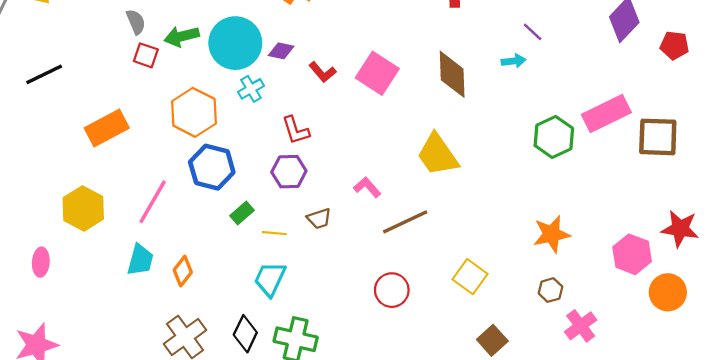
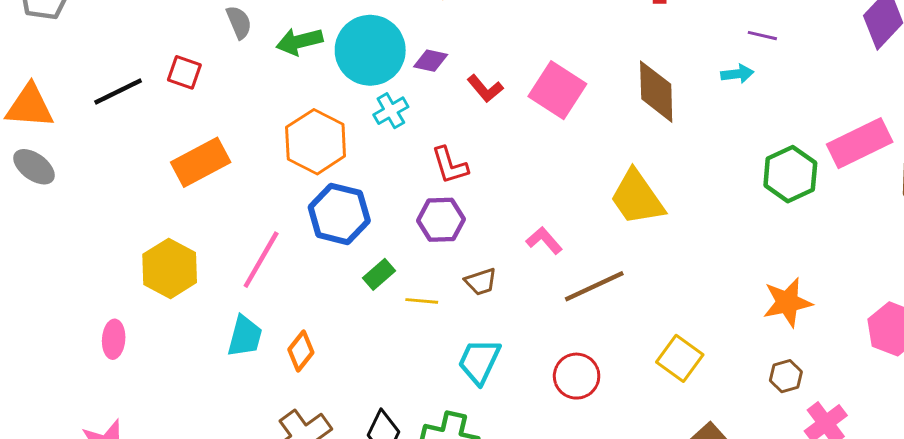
purple line: (533, 32) -> (762, 36), turned -30
red square: (146, 55) -> (184, 72), moved
cyan trapezoid: (270, 279) -> (479, 361), moved

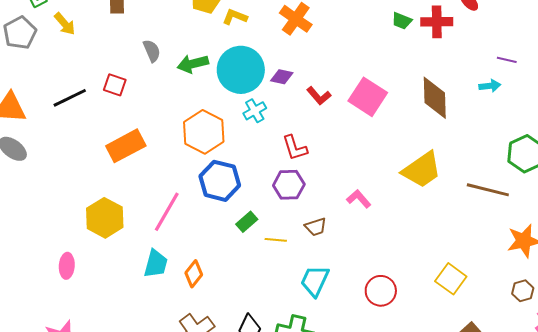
yellow trapezoid: (637, 198) -> (422, 170), turned -90
brown line: (594, 286) -> (488, 190), moved, turned 39

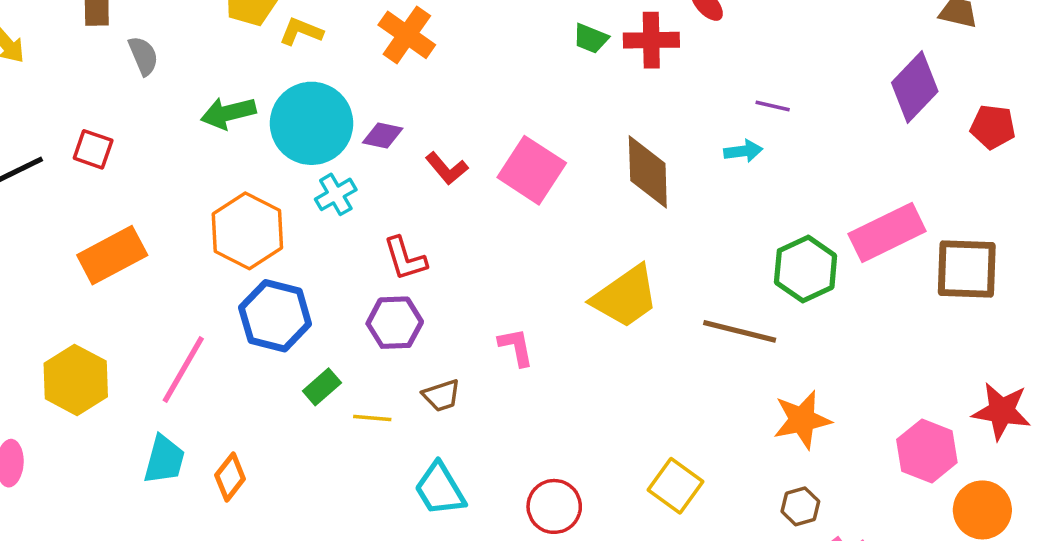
gray semicircle: (152, 51) -> (143, 56), moved
pink L-shape: (359, 199) -> (516, 347), turned 30
cyan trapezoid: (315, 281) -> (440, 489), turned -56

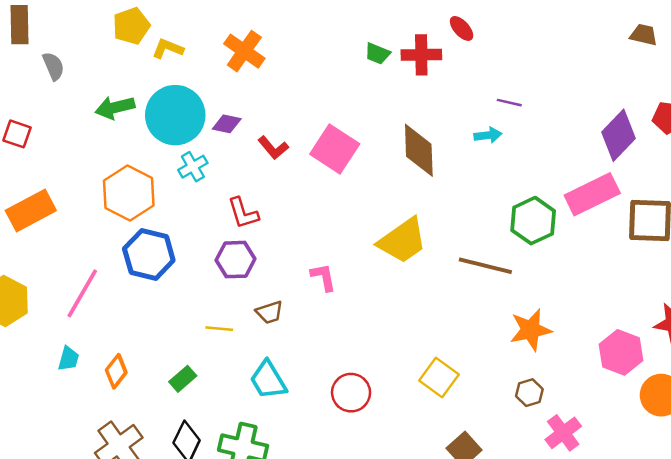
purple diamond: (915, 87) -> (618, 135), moved
green rectangle: (322, 387) -> (183, 379), moved
cyan trapezoid: (164, 460) -> (69, 359), size x0.7

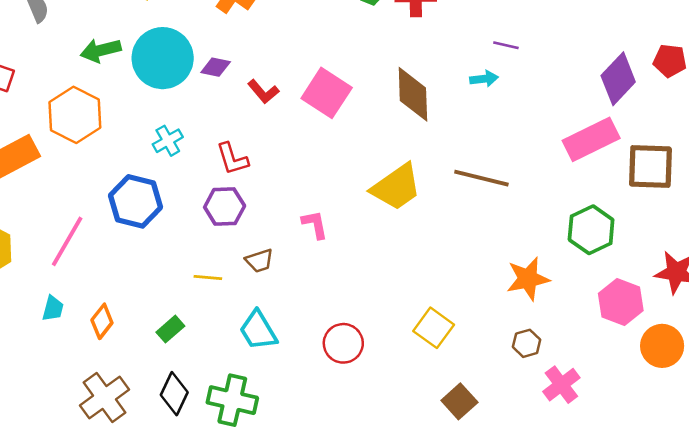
cyan cross: (193, 167) -> (168, 141), moved
orange hexagon: (129, 193) -> (75, 115), moved
green hexagon: (533, 221) -> (591, 230), moved
brown line: (485, 266) -> (481, 178), moved

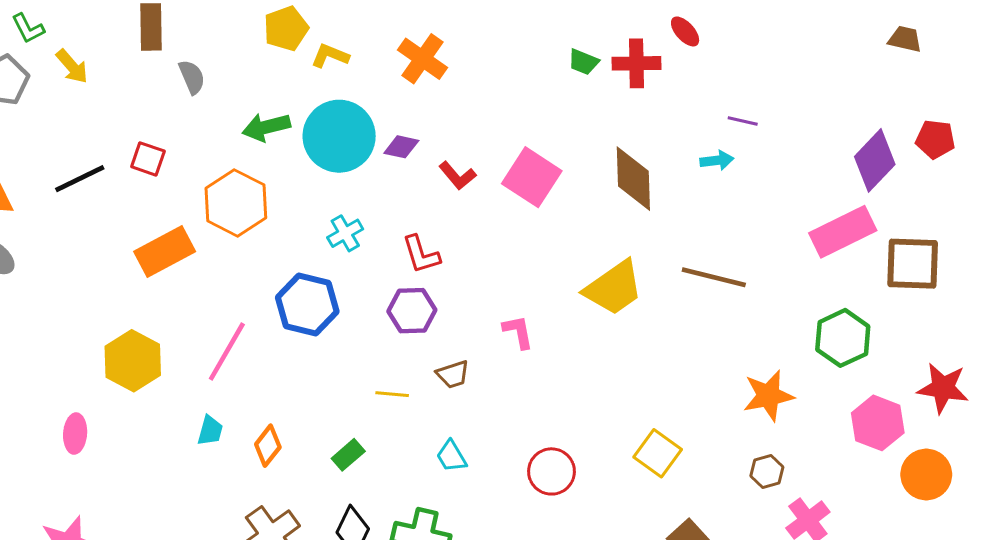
cyan trapezoid: (258, 330) -> (451, 456), size x0.7

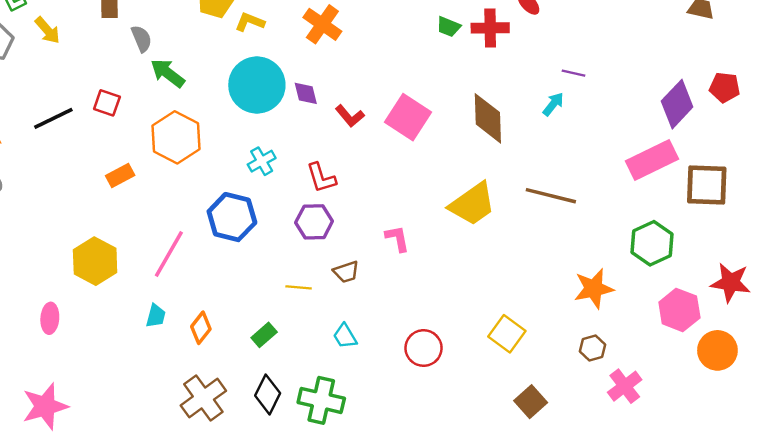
green arrow: (266, 127) -> (168, 73), moved, turned 51
purple diamond: (401, 147) -> (306, 93), turned 64
cyan arrow: (717, 160) -> (553, 104), turned -45
orange rectangle: (165, 251) -> (120, 175), size x0.6

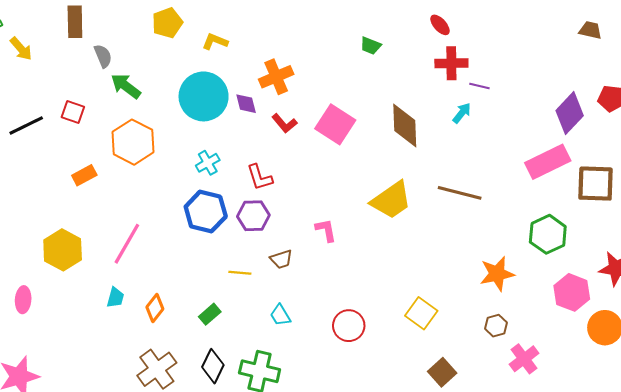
yellow L-shape: (250, 22) -> (215, 41), moved
orange cross: (322, 24) -> (276, 77), moved, turned 32
red cross: (490, 28) -> (451, 63), moved
blue hexagon: (232, 217) -> (206, 212), moved

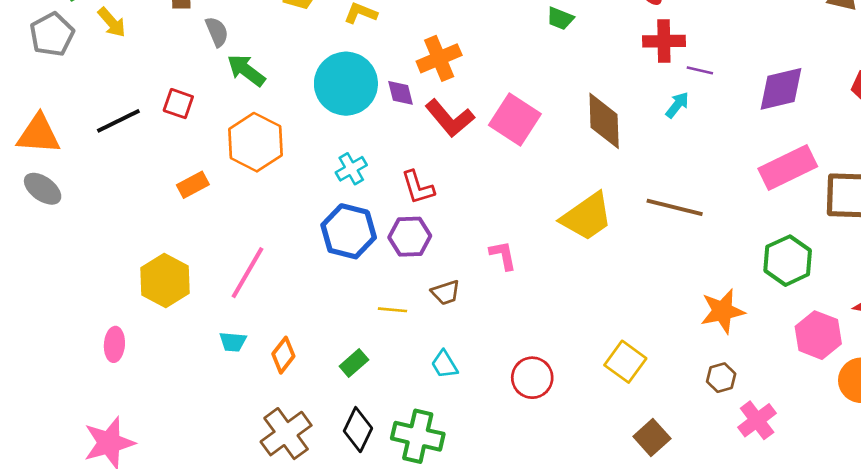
purple diamond: (570, 113) -> (781, 89), moved, turned 33
red L-shape: (284, 123) -> (450, 118), size x1.5
cyan trapezoid: (115, 298) -> (233, 342), turned 80

